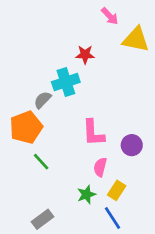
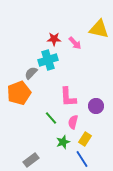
pink arrow: (110, 16) -> (75, 43), moved
red star: (85, 55) -> (54, 39), moved
green line: (41, 162) -> (51, 118), moved

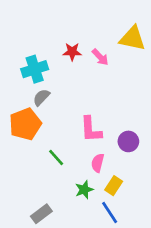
cyan cross: (48, 60) -> (35, 69), moved
green line: (51, 118) -> (56, 158), moved

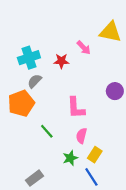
red star: (72, 52) -> (61, 61), moved
purple circle: (128, 141) -> (115, 91), moved

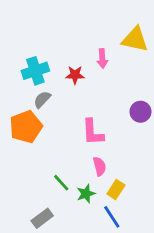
pink arrow: (84, 48) -> (102, 58), turned 40
green line: (47, 131) -> (61, 183), moved
pink semicircle: (81, 136) -> (100, 166), turned 152

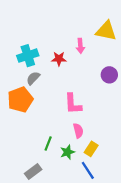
purple circle: (140, 112) -> (109, 75), moved
green line: (61, 183) -> (48, 144), turned 64

